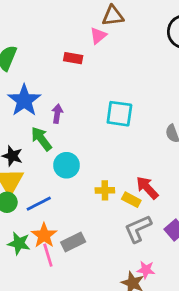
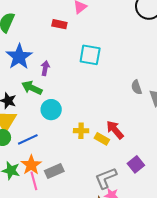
cyan square: (119, 114) -> (90, 55), moved
green arrow: (41, 139) -> (32, 88), turned -30
gray L-shape: (138, 229) -> (106, 178), moved

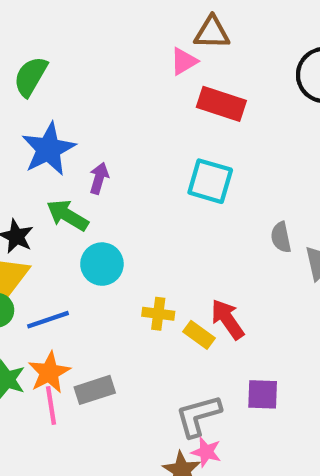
red rectangle: (59, 24) -> (221, 104), moved, size x1.5
cyan square: (90, 55) -> (210, 181), moved
purple square: (136, 164) -> (263, 394), turned 35

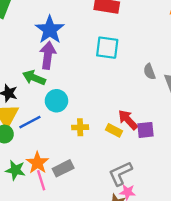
blue star: (49, 149) -> (50, 30), moved
purple arrow: (99, 178) -> (48, 55), size x1.6
yellow cross: (158, 314) -> (80, 127), moved
blue line: (48, 320) -> (30, 122), moved
purple square: (263, 394) -> (145, 130), moved

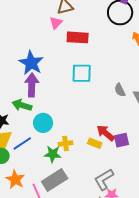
orange star: (37, 163) -> (15, 179), moved
gray rectangle: (63, 168) -> (55, 180), size x1.4
green star: (15, 170) -> (53, 154), moved

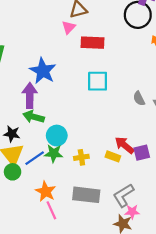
purple arrow: (32, 85) -> (30, 96), moved
green star: (53, 154) -> (54, 153), moved
orange star: (15, 179) -> (46, 191), moved
gray rectangle: (55, 180) -> (86, 195), moved, turned 40

